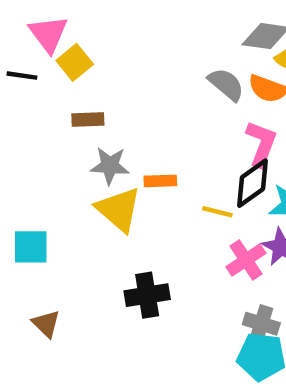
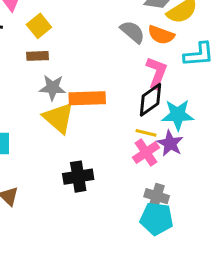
yellow square: (75, 62) -> (39, 26), moved
orange rectangle: (160, 181) -> (87, 98), size x1.6
yellow line: (217, 212) -> (146, 133), moved

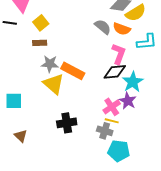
orange rectangle: (87, 98) -> (73, 71), turned 30
black diamond: (151, 100) -> (115, 72), turned 30
cyan star: (178, 115) -> (133, 82), turned -30
yellow line: (146, 133) -> (112, 121), moved
gray cross: (157, 196) -> (105, 131), moved

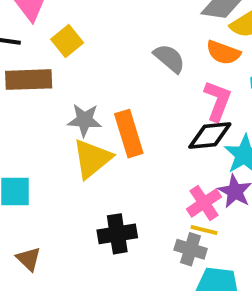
gray semicircle: (103, 27) -> (169, 58), moved
brown rectangle: (40, 43) -> (29, 80), moved, size x1.6
orange rectangle: (73, 71) -> (129, 134), turned 45
yellow triangle: (54, 84) -> (92, 159), turned 40

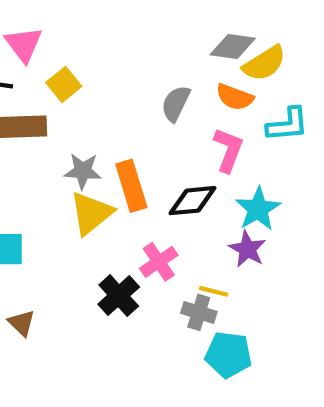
gray semicircle: (169, 58) -> (176, 103), turned -104
black diamond: (210, 135) -> (193, 201), moved
pink cross: (204, 203) -> (159, 262), moved
black cross: (117, 234) -> (119, 296), turned -33

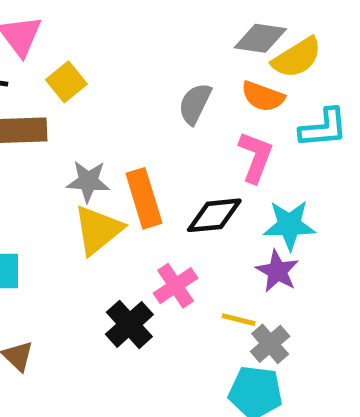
cyan star: (258, 209) -> (290, 225), turned 30
gray cross: (199, 312) -> (270, 344), moved, turned 32

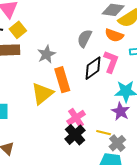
yellow square: (66, 82) -> (18, 30), moved
gray star: (88, 181) -> (46, 54), moved, turned -30
black diamond: (214, 215) -> (93, 68), moved, turned -30
black cross: (129, 324) -> (75, 135), moved

